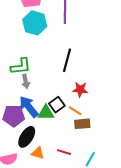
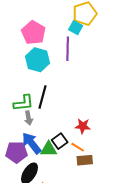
black line: (67, 60) -> (43, 97), moved

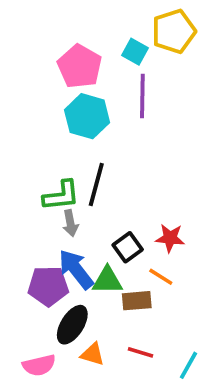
cyan square: (76, 28) -> (135, 52), moved
black square: (60, 141) -> (128, 247), moved
brown rectangle: (85, 160) -> (137, 301), moved

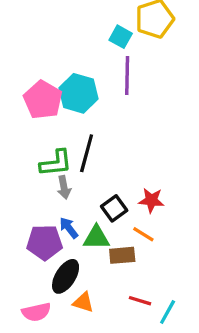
pink pentagon: (80, 66) -> (43, 100), moved
blue arrow: (76, 269) -> (69, 228), size x0.6
red line: (141, 352) -> (140, 301), moved

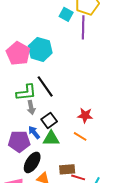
purple line: (127, 76) -> (83, 27), moved
black line: (87, 153) -> (45, 86), turned -50
black square: (114, 208) -> (49, 120), moved
brown rectangle: (122, 255) -> (67, 169), moved

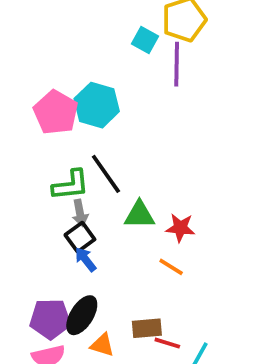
black square: (49, 120) -> (80, 237), moved
green triangle: (51, 138) -> (139, 215), moved
purple pentagon: (19, 141) -> (50, 319), moved

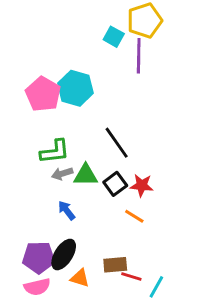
black line: (106, 174) -> (117, 143), moved
gray arrow: (80, 213) -> (62, 174), turned 84
green triangle: (139, 215) -> (86, 175), moved
black square: (80, 237) -> (115, 184), moved

